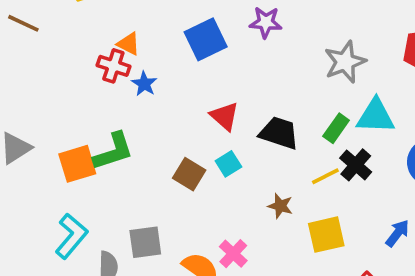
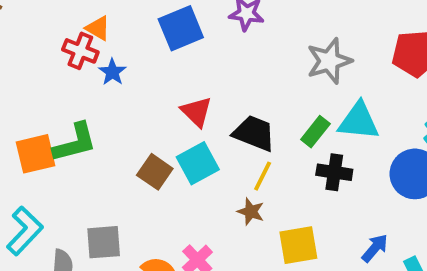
cyan square: (228, 164) -> (198, 163), size x1.5
black cross: (356, 165) -> (334, 172), turned -36
yellow line: (325, 176) -> (263, 176), moved, turned -40

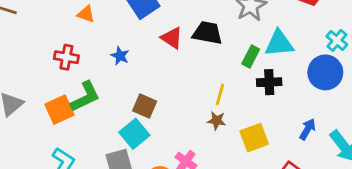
red cross: (80, 51) -> (66, 57), moved
blue star: (112, 72) -> (120, 56), moved
red triangle: (196, 112) -> (172, 38), moved
black trapezoid: (254, 133) -> (207, 33), moved
cyan square: (198, 163) -> (134, 134), moved

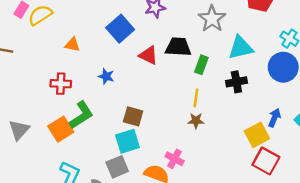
green rectangle: (251, 56) -> (201, 65), moved
cyan square: (134, 134) -> (127, 141), turned 30
yellow square: (254, 138) -> (257, 135), moved

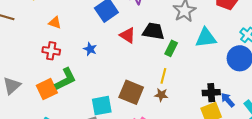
orange triangle: (72, 45) -> (55, 23), moved
black cross: (236, 82) -> (211, 93), moved
brown square: (133, 116) -> (131, 92), moved, size x1.4
blue arrow: (275, 118) -> (228, 100), turned -70

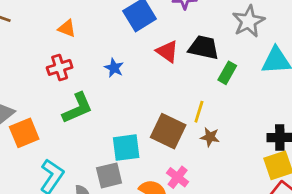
red cross: (51, 51) -> (60, 67), turned -30
yellow line: (163, 76) -> (199, 112), moved
orange square: (47, 89) -> (24, 133), moved

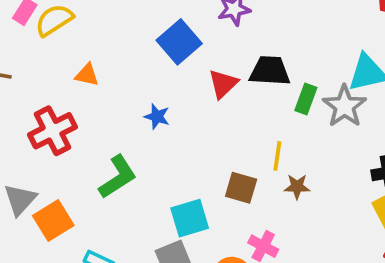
gray star: (249, 21) -> (345, 106), moved
red triangle: (167, 51) -> (223, 84), turned 50
red cross: (60, 67) -> (52, 131), moved, size x1.4
brown square: (168, 131) -> (241, 188), size x0.7

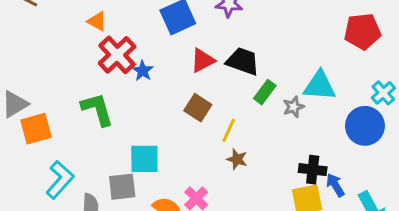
gray star: (345, 106) -> (294, 107), size x0.6
red cross: (52, 131) -> (117, 55), moved, turned -33
green L-shape: (118, 177) -> (97, 109), turned -90
brown square: (241, 188) -> (198, 108), moved

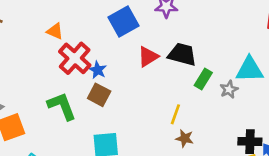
brown square: (198, 108) -> (99, 95), moved

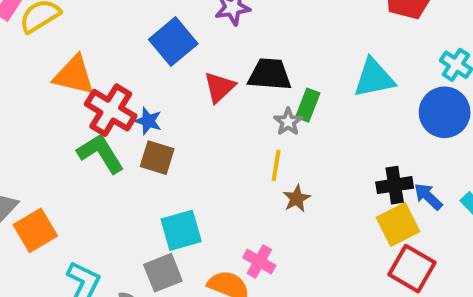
orange triangle: (55, 31) -> (74, 75), size x1.6
gray star: (229, 89) -> (288, 122), moved
green L-shape: (62, 106) -> (101, 153), moved
brown star: (185, 138) -> (297, 198), turned -30

